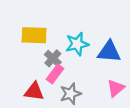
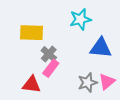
cyan star: (77, 44) -> (80, 19), moved
gray star: (70, 94) -> (87, 83), moved

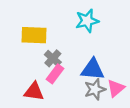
blue triangle: (101, 48) -> (93, 69), moved

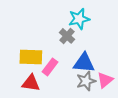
yellow rectangle: (34, 35) -> (31, 57), moved
gray cross: (53, 58) -> (67, 36), moved

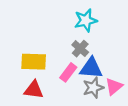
gray cross: (67, 36) -> (80, 49), moved
pink rectangle: (50, 67) -> (68, 72), moved

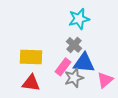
gray star: (93, 88) -> (74, 78), moved

